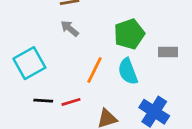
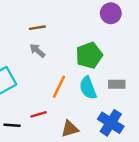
gray rectangle: (168, 52) -> (117, 84), moved
black line: (43, 101) -> (12, 125), moved

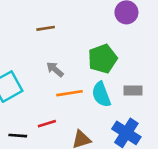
gray arrow: (37, 51) -> (55, 69), moved
orange line: (59, 87) -> (69, 93), turned 55

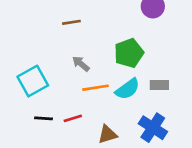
cyan semicircle: (101, 94) -> (127, 89), turned -105
black line: (18, 136) -> (43, 118), moved

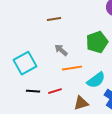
cyan semicircle: (127, 89) -> (96, 80), moved

